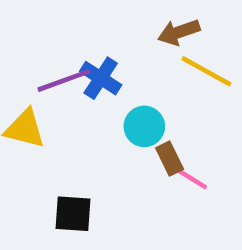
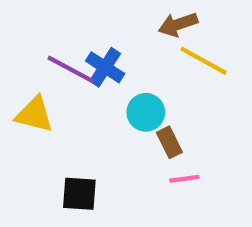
purple line: (64, 80) -> (71, 69), turned 48
pink line: (193, 179) -> (184, 179), moved, turned -40

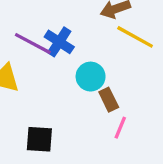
pink line: (184, 179) -> (120, 128), turned -60

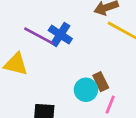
cyan circle: (91, 77) -> (86, 90), moved

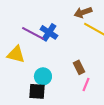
cyan circle: (86, 90) -> (43, 76), moved

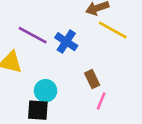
blue cross: (49, 32) -> (66, 42), moved

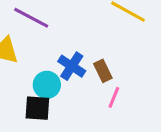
blue cross: (66, 42) -> (72, 66), moved

